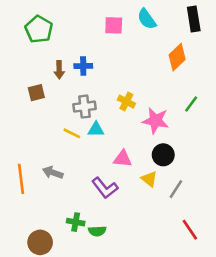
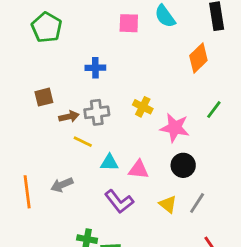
brown arrow: (59, 70) -> (69, 117), moved, turned -102
cyan triangle: (96, 129) -> (109, 163), moved
gray arrow: (53, 173) -> (62, 185), turned -42
yellow triangle: (149, 179) -> (168, 204), moved

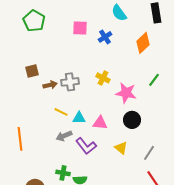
pink square: (129, 23) -> (80, 28), moved
blue cross: (95, 68) -> (105, 37), moved, turned -32
yellow line: (83, 142) -> (61, 112), moved
gray arrow: (62, 185) -> (64, 136), moved
gray line: (197, 203) -> (149, 153), moved

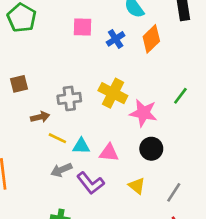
orange diamond: (143, 43) -> (151, 39), moved
yellow cross: (103, 78) -> (113, 93), size x1.5
brown arrow: (50, 85) -> (40, 117), moved

